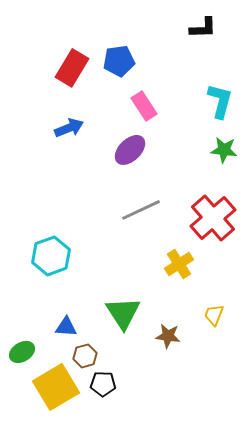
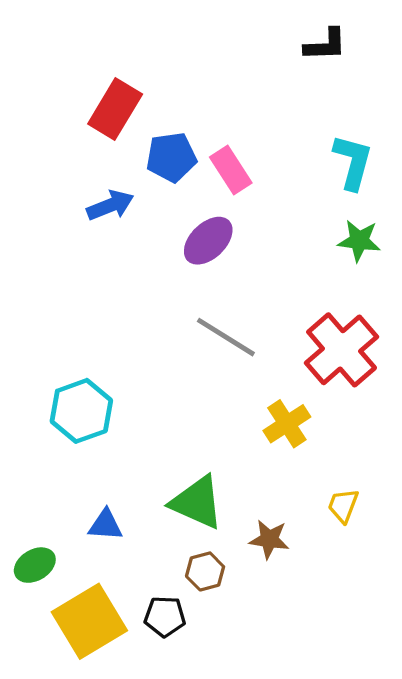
blue pentagon: (119, 61) -> (171, 157), moved
gray line: (141, 210) -> (226, 337), turned 57
green triangle: (123, 313) -> (197, 502), turned -33
brown hexagon: (85, 356) -> (205, 571), moved

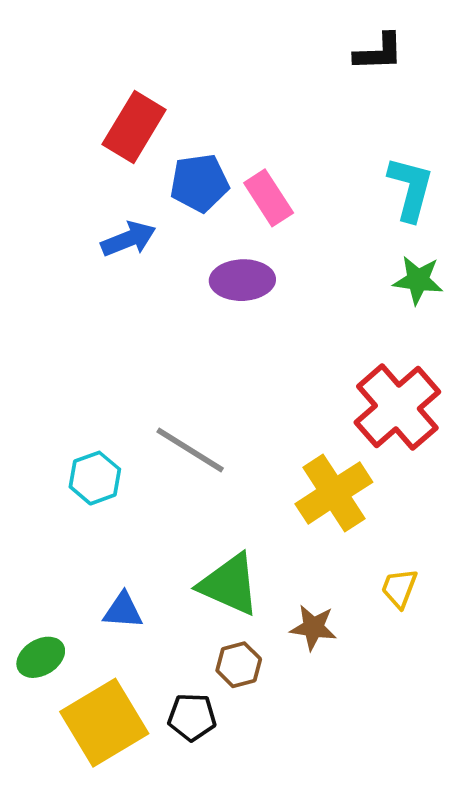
purple ellipse: (208, 241) -> (242, 280), turned 42
gray line: (226, 337) -> (190, 450), moved
cyan hexagon: (81, 411) -> (95, 478), size x0.7
yellow cross: (287, 424) -> (334, 493), size x1.4

